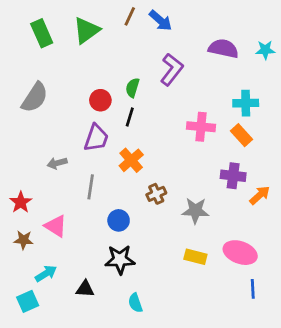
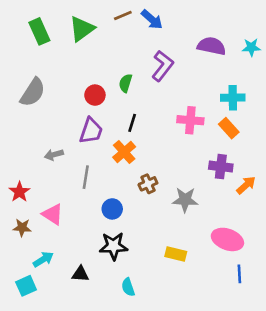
brown line: (130, 16) -> (123, 16), turned 42
black line: (130, 117) -> (132, 123), moved
yellow rectangle: (195, 257) -> (176, 254), moved

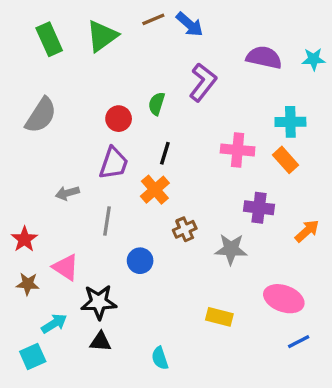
purple cross: (221, 167) -> (259, 208), moved
black star: (114, 246) -> (99, 302), moved
blue line: (239, 274) -> (299, 342), turned 66

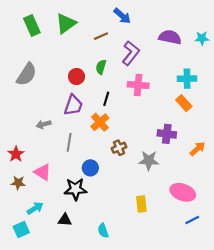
brown line: (153, 19) -> (101, 36), moved
pink cross: (238, 150) -> (138, 85), moved
black star: (99, 302) -> (75, 189), moved
yellow rectangle: (219, 317) -> (141, 204), turned 70

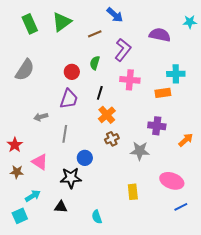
cyan star: (202, 38) -> (190, 22), moved
orange rectangle: (184, 103) -> (163, 93), moved, turned -56
orange cross: (100, 122) -> (107, 115), moved

